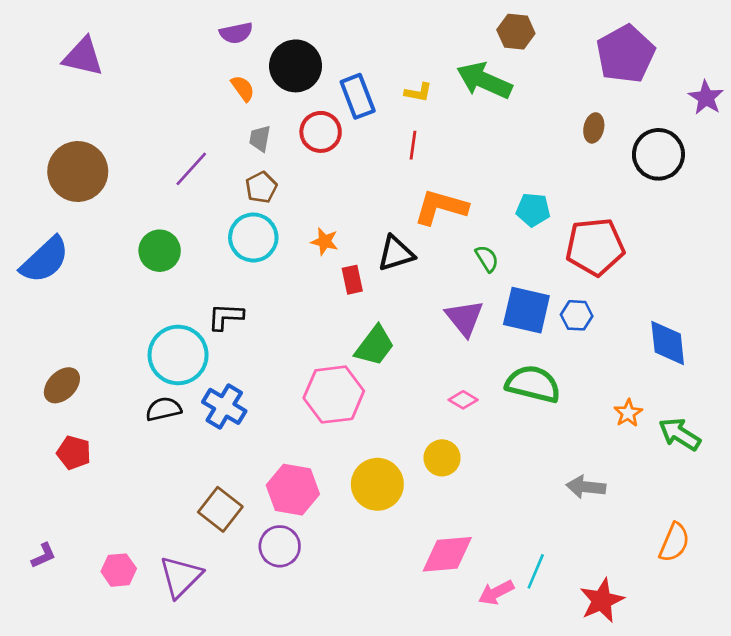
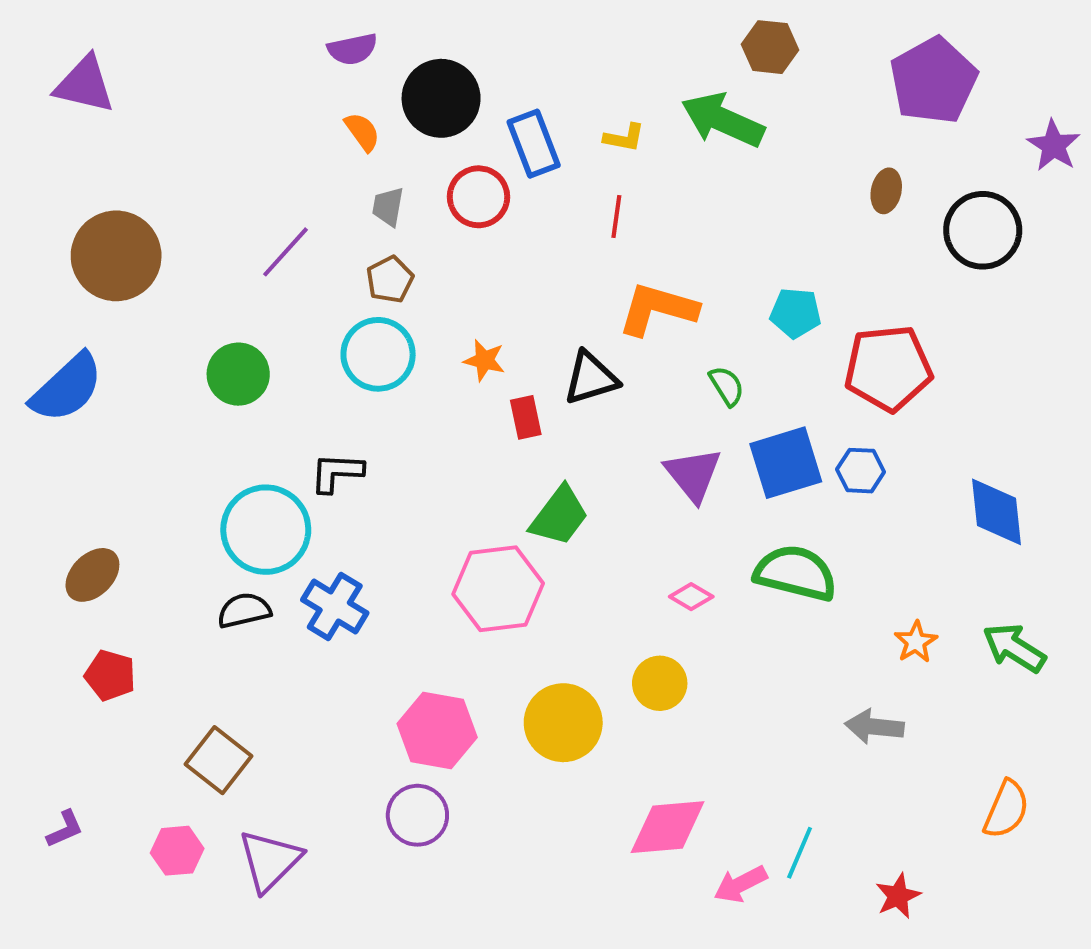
purple triangle: (83, 57) -> (85, 85), moved
blue square: (526, 310) -> (786, 463), turned -30
orange star: (628, 413) -> (916, 642), moved
brown square: (220, 509) -> (219, 760), moved
red star: (602, 600) -> (898, 896), size x0.7

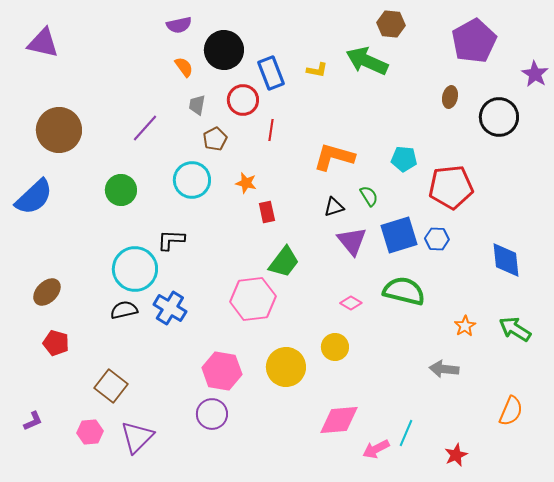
red line: (616, 216) -> (271, 130), moved
brown pentagon: (390, 280) -> (215, 139), moved
black triangle: (591, 378) -> (334, 207), moved, size x0.7

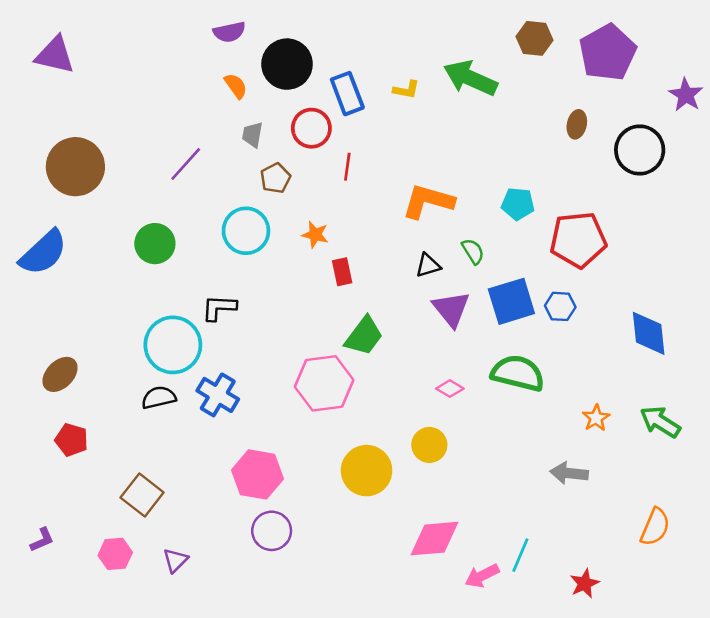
brown hexagon: (391, 24) -> (535, 38), moved
pink hexagon: (222, 371) -> (258, 474), moved
purple triangle: (137, 437) -> (175, 560), size x0.6

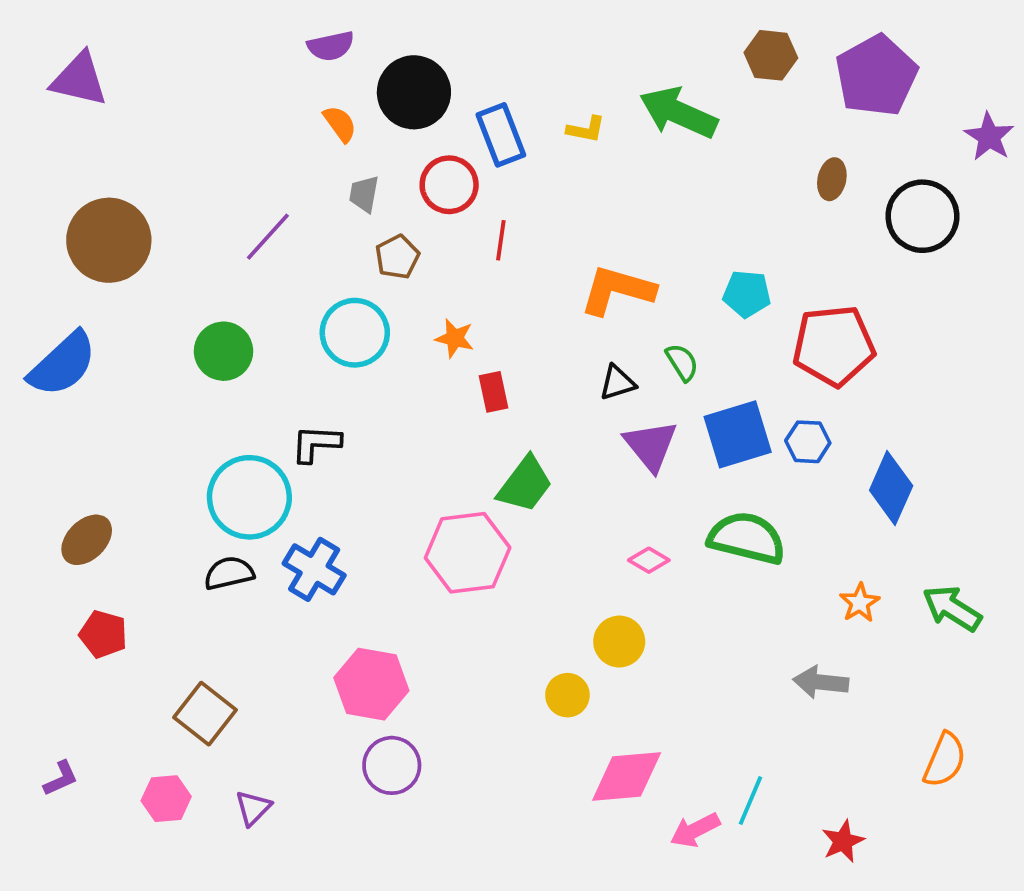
blue diamond: (649, 333) -> (891, 488), moved, turned 30
yellow circle: (367, 471) -> (567, 695), moved, size x0.6

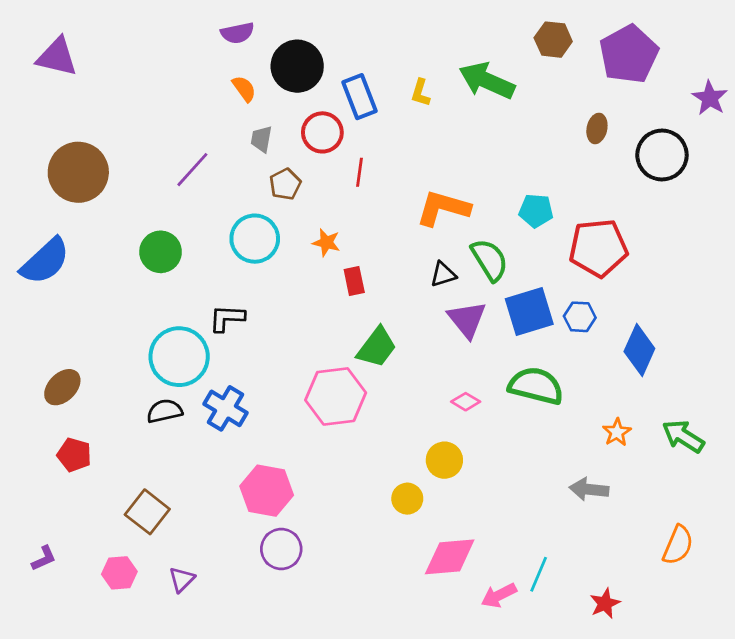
yellow L-shape: (586, 129) -> (421, 93), turned 96
green semicircle: (682, 362) -> (490, 260), size x1.6

